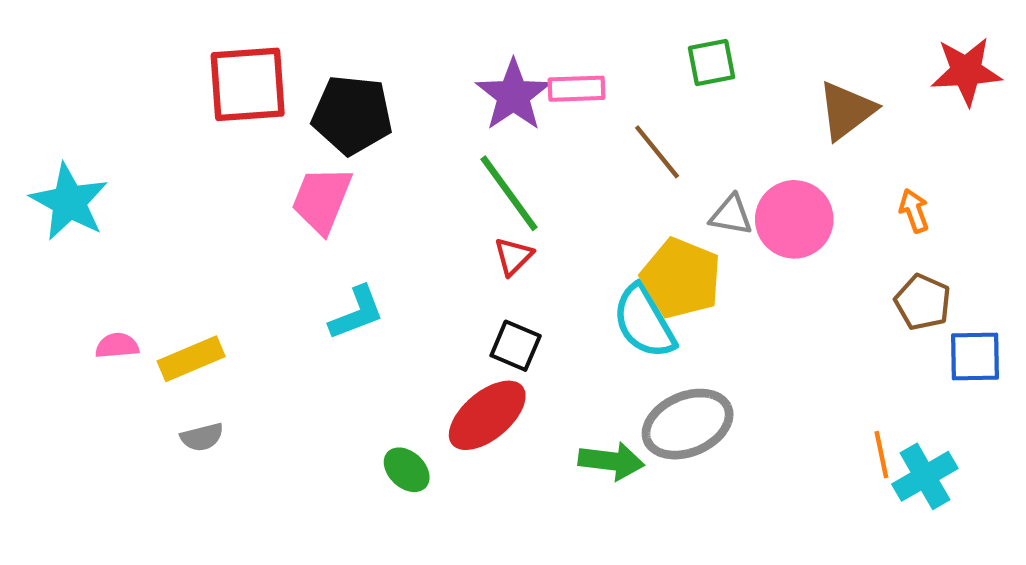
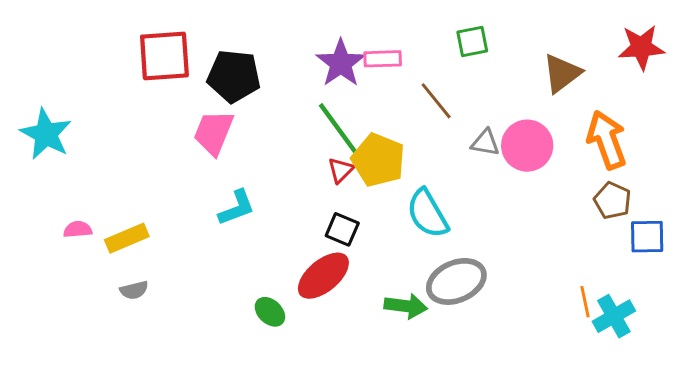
orange arrow: (914, 211) -> (607, 140), size x2.0
yellow pentagon: (681, 278) -> (378, 160), moved

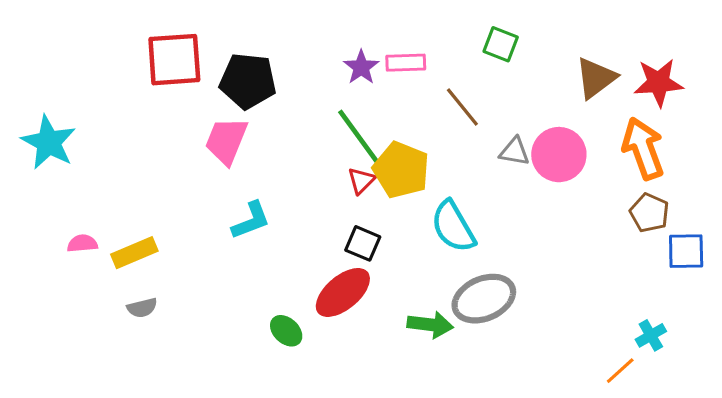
green square: (472, 42) -> (501, 44), turned 32
red star: (641, 47) -> (659, 83), moved
purple star: (341, 63) -> (361, 67), size x0.7
orange line: (585, 302) -> (620, 371), moved, turned 60
cyan cross: (614, 316) -> (651, 335), size x0.7

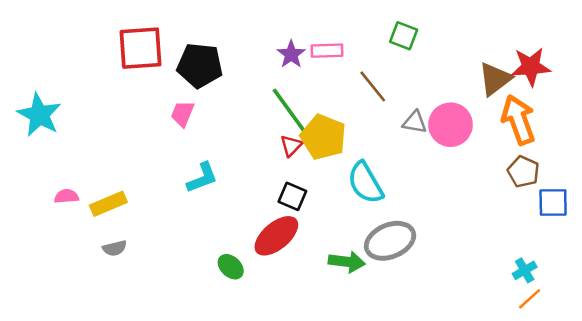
brown triangle: (596, 78) -> (495, 79), moved
pink trapezoid: (226, 141) -> (183, 114), size x0.7
orange line: (620, 371) -> (530, 299), moved

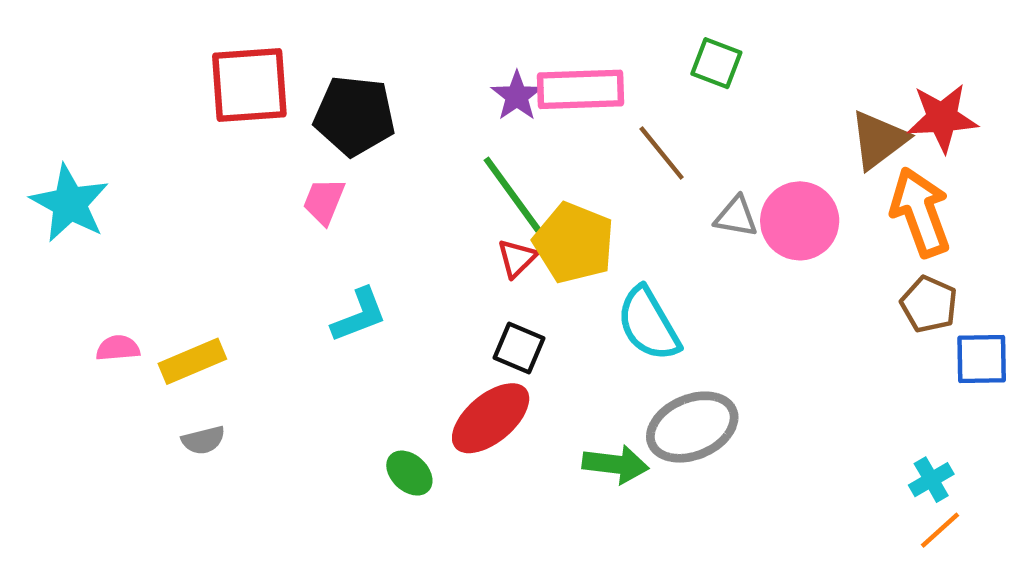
pink rectangle: (327, 51) -> (580, 89), size x1.5

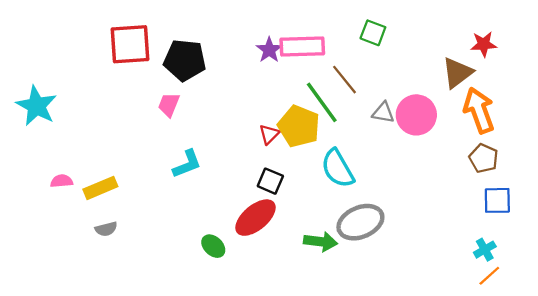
red star: (942, 118) -> (484, 44), moved, size x0.7
green line: (512, 195) -> (322, 102), moved
blue square: (982, 359) -> (497, 200), moved

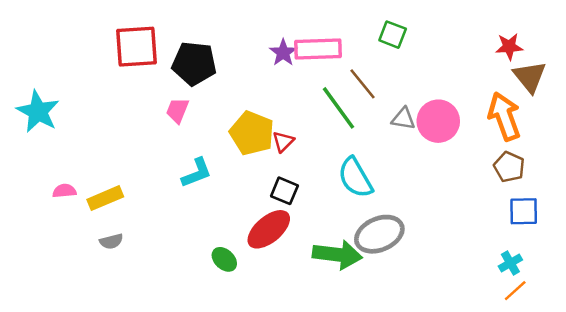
brown triangle: (457, 73) -> (530, 77), moved, turned -32
yellow pentagon: (299, 126) -> (252, 133), moved
green arrow: (321, 242) -> (337, 255), size x1.4

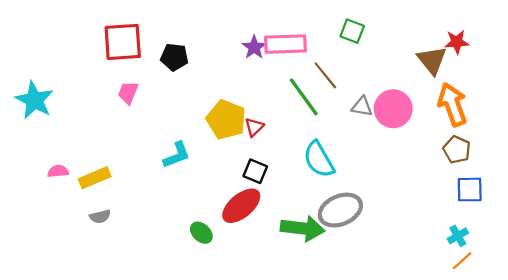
black pentagon: (194, 63) -> (174, 57), size x0.7
brown triangle: (530, 77) -> (432, 60), moved
pink trapezoid: (177, 110) -> (128, 93), moved

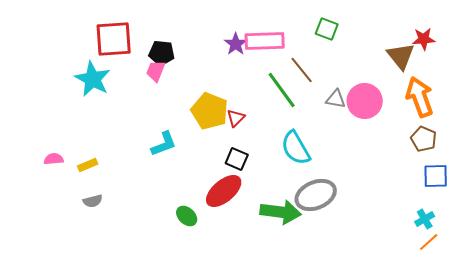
pink trapezoid: (128, 93) -> (156, 71), moved
cyan star: (34, 100) -> (93, 79), moved
yellow rectangle: (95, 178) -> (88, 165), size x0.7

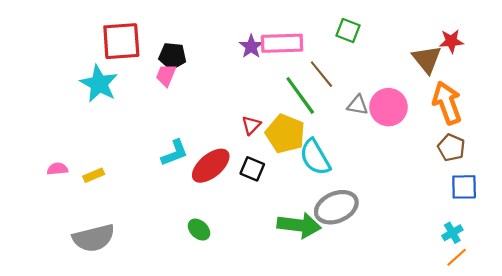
yellow pentagon: (210, 111) -> (285, 134), moved
red ellipse: (224, 191) -> (211, 166), moved
gray semicircle: (93, 201) -> (94, 238), moved, size x2.0

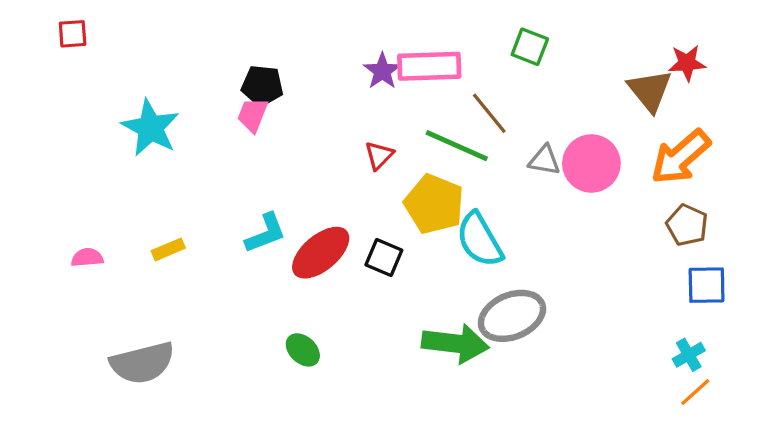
red square: (121, 41) -> (73, 34), moved, size x0.5
green line: (300, 95) -> (457, 146), turned -30
orange arrow: (447, 103) -> (681, 157), turned -111
red triangle: (251, 125) -> (379, 155), moved
yellow rectangle: (94, 175) -> (168, 249), moved

